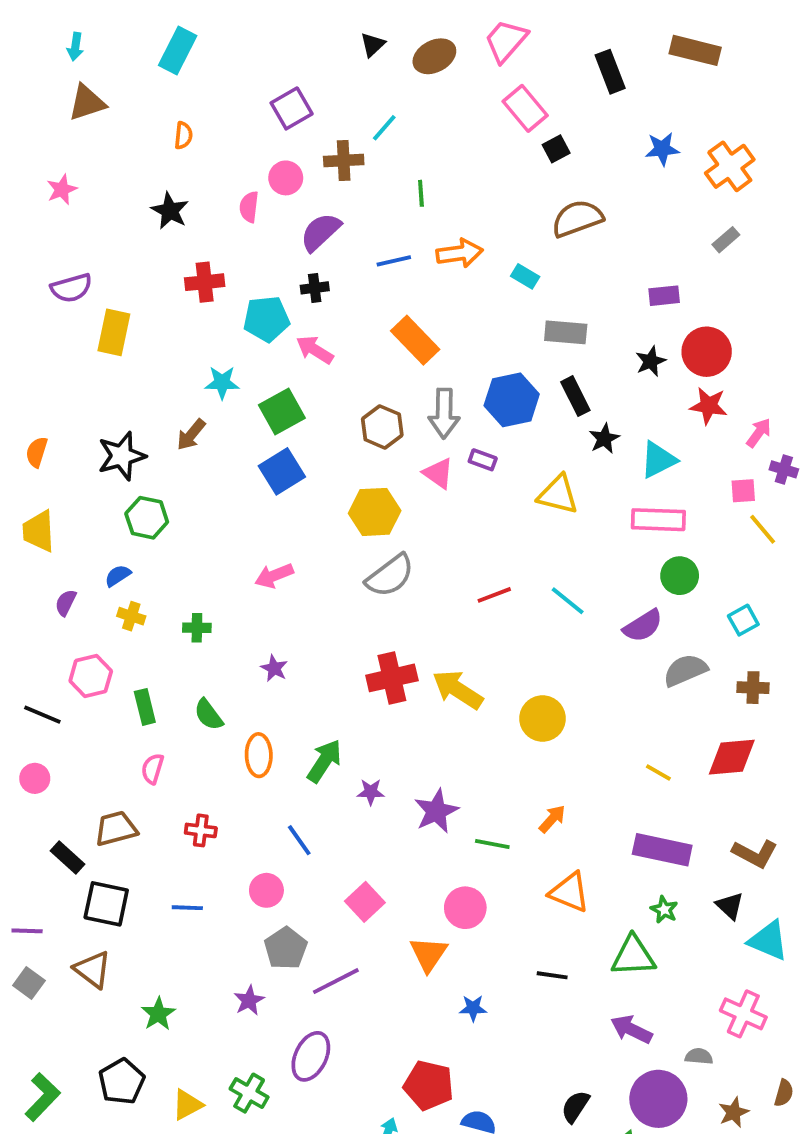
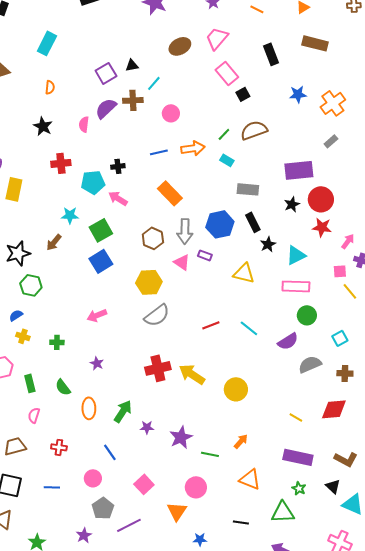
black triangle: (373, 45) -> (132, 65), moved, turned 32
pink circle: (286, 178) -> (171, 113), moved
green line: (421, 193) -> (224, 134), moved, turned 48
purple semicircle: (320, 232) -> (106, 108), moved
purple rectangle: (664, 296) -> (299, 170), size x1.8

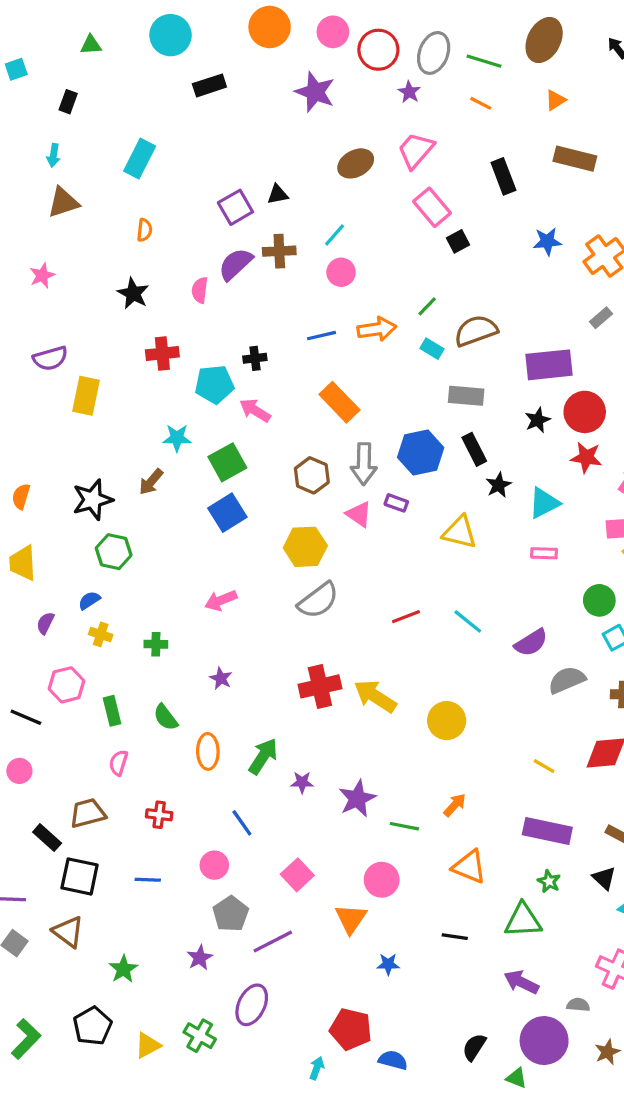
cyan line: (154, 83) -> (335, 235), moved
brown semicircle: (254, 130) -> (476, 331), moved
pink rectangle: (296, 286) -> (544, 553), size x0.6
green circle: (307, 315) -> (599, 600), moved

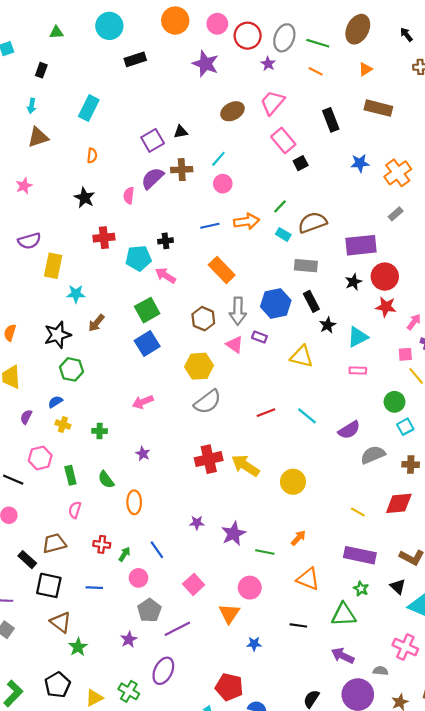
cyan star: (177, 438) -> (76, 294), moved
green arrow: (263, 756) -> (124, 554), moved, size x0.6
brown triangle: (68, 932) -> (61, 622), moved

